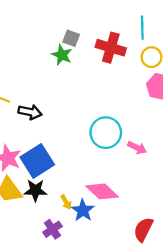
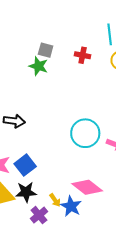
red cross: (111, 48) -> (83, 55), size x0.6
blue square: (37, 161) -> (25, 165), size x0.7
purple cross: (52, 229) -> (39, 215), moved

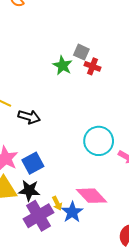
gray square: (46, 50) -> (81, 52), moved
red cross: (83, 55) -> (92, 66), moved
purple cross: (39, 215) -> (38, 216), size x1.6

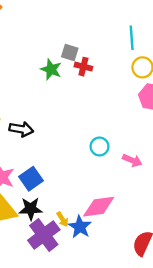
cyan circle: (99, 141) -> (99, 146), size x0.6
pink diamond: (92, 196) -> (99, 207), turned -48

